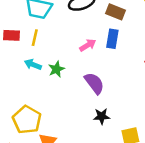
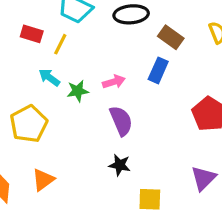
pink arrow: (88, 45) -> (114, 82), moved
yellow pentagon: (27, 120) -> (29, 124), moved

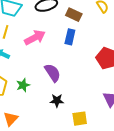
pink arrow: (114, 82) -> (35, 38), moved, size x1.5
green star: (78, 91) -> (23, 85), moved

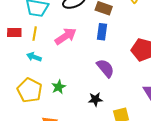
purple semicircle: (53, 73) -> (105, 68), moved

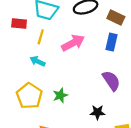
red rectangle: (14, 32) -> (19, 24), moved

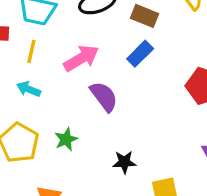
blue rectangle: (112, 42) -> (140, 54), turned 35
purple semicircle: (111, 81) -> (104, 96), moved

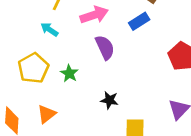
green star: (66, 139) -> (69, 73), turned -30

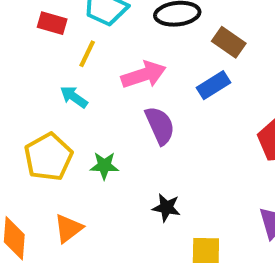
green star: (69, 73) -> (104, 166), turned -30

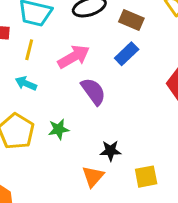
orange triangle: (68, 228) -> (93, 176), moved

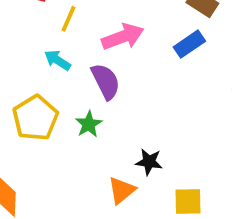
purple semicircle: (93, 91) -> (106, 81), moved
green star: (59, 129) -> (89, 124), turned -30

